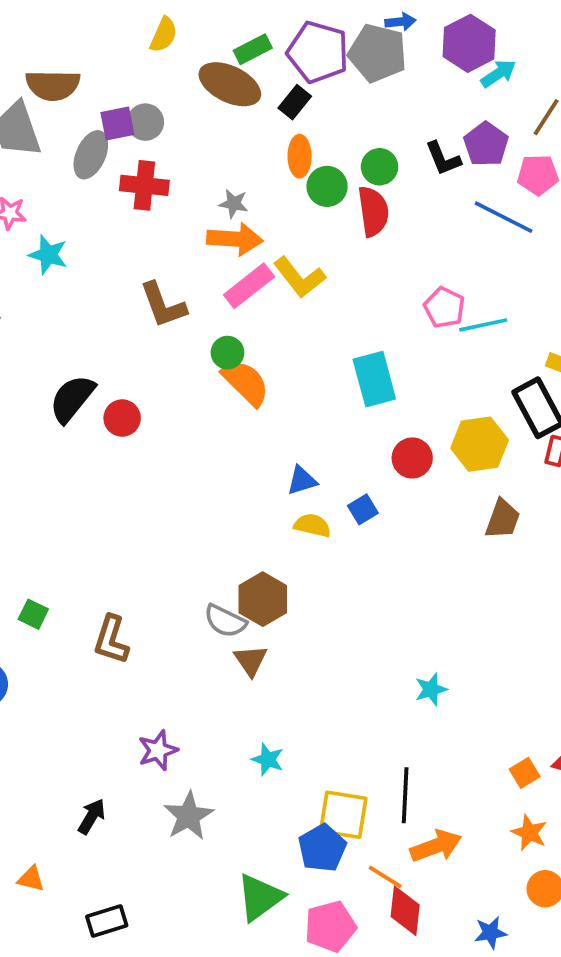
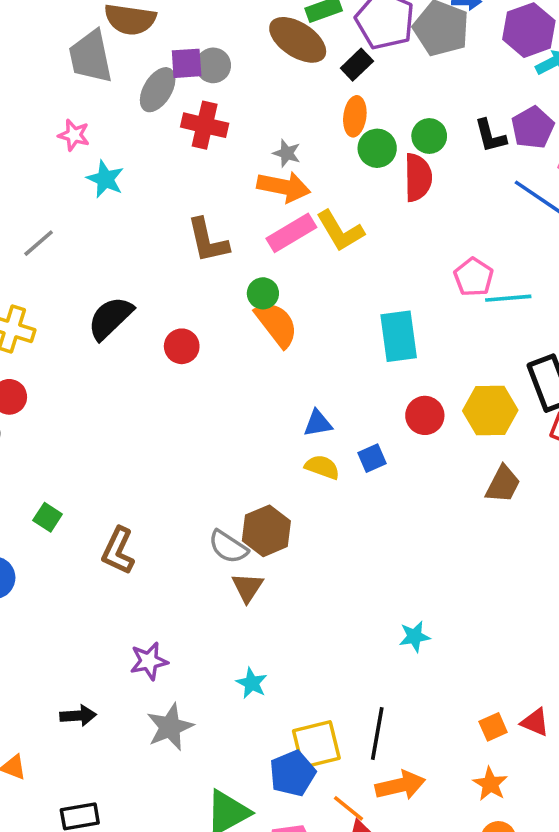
red circle: (122, 418) -> (182, 346), moved
yellow square: (343, 815) -> (316, 744), turned -30
black arrow: (92, 816) -> (78, 716), turned 48

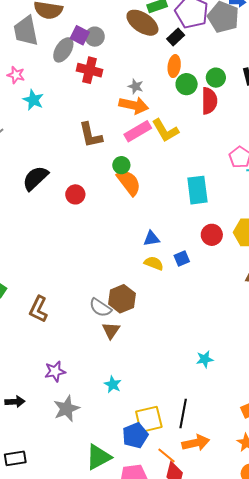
purple square: (187, 63) -> (80, 35), turned 30

